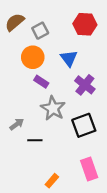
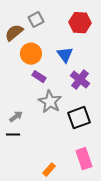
brown semicircle: (15, 22) -> (14, 33), moved
gray square: (40, 31) -> (36, 20), moved
black line: (35, 140) -> (13, 135), moved

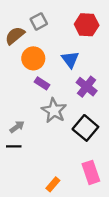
black square: (79, 118) -> (85, 128), turned -30

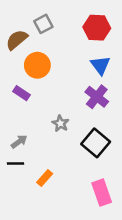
blue triangle: (70, 59) -> (100, 65), moved
purple rectangle: (42, 83) -> (22, 93), moved
gray star: (54, 111) -> (60, 123), size x0.6
orange rectangle: (53, 184) -> (45, 178), moved

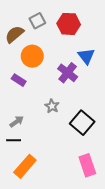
red hexagon: (97, 28) -> (69, 24), moved
purple cross: (97, 97) -> (68, 73), moved
orange rectangle: (45, 178) -> (25, 166), moved, size x1.6

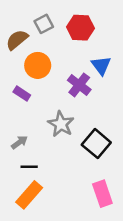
gray star: (52, 106) -> (61, 124), size x1.5
black line: (14, 140) -> (29, 167), moved

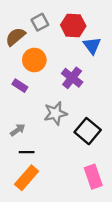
blue triangle: (101, 65) -> (92, 46), moved
gray star: (61, 124) -> (55, 113), turned 30

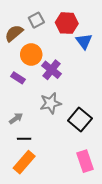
purple cross: (72, 78) -> (51, 70), moved

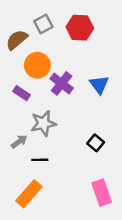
blue triangle: (84, 41) -> (99, 85), moved
gray star: (50, 103) -> (43, 123), moved
black square: (80, 119) -> (96, 143), size x0.6
black line: (24, 139) -> (40, 160), moved

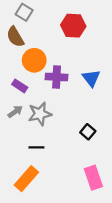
gray square: (43, 24) -> (24, 12), moved, turned -30
brown semicircle: (17, 40) -> (15, 37), turned -80
purple cross: (62, 83) -> (57, 77), turned -35
gray arrow: (19, 142) -> (15, 112), moved

